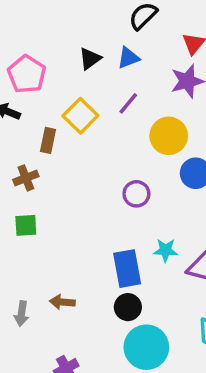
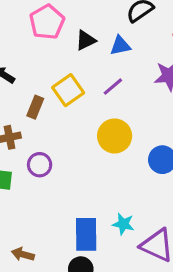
pink pentagon: (27, 74) -> (47, 22), moved
yellow circle: (169, 136) -> (115, 136), moved
purple circle: (136, 194) -> (40, 165), moved

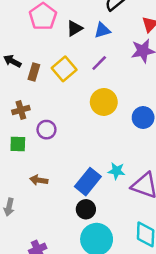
brown rectangle: (35, 107) -> (34, 72), moved
blue rectangle: (86, 234) -> (88, 182), turned 44
brown arrow: (23, 254) -> (39, 180), moved

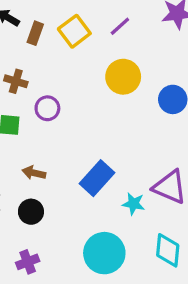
brown cross: (21, 110) -> (16, 81), turned 30
cyan star: (117, 171) -> (134, 204), moved
black circle: (86, 209) -> (31, 212), moved

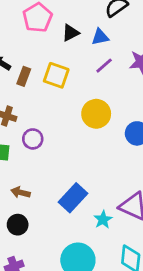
purple line: (120, 26) -> (104, 66), moved
yellow square: (74, 31) -> (56, 75), turned -35
cyan star: (134, 204) -> (103, 220), turned 30

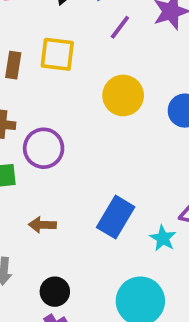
purple circle: (33, 139) -> (44, 148), size x1.4
black circle: (18, 225) -> (55, 292), moved

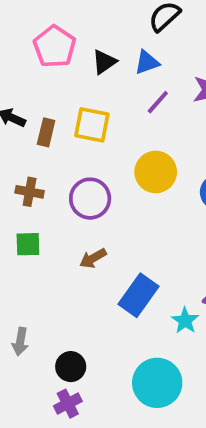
purple circle: (44, 148) -> (90, 199), moved
brown arrow: (42, 225) -> (93, 258), moved, turned -36

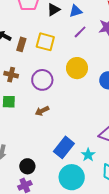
blue rectangle: (139, 295) -> (64, 147), moved
cyan star: (185, 321) -> (88, 155), moved

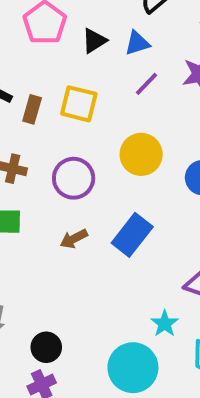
blue rectangle: (64, 147) -> (132, 235), moved

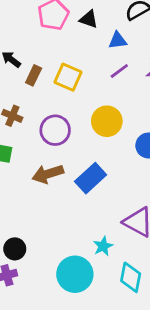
black triangle: (94, 41) -> (89, 19), moved, turned 42
brown arrow: (74, 239) -> (48, 174), size x1.5

